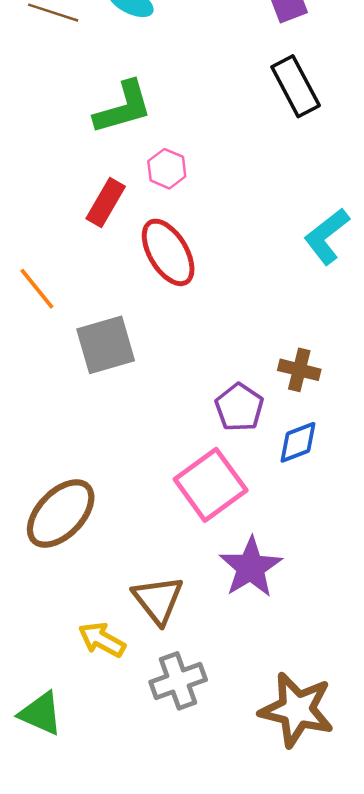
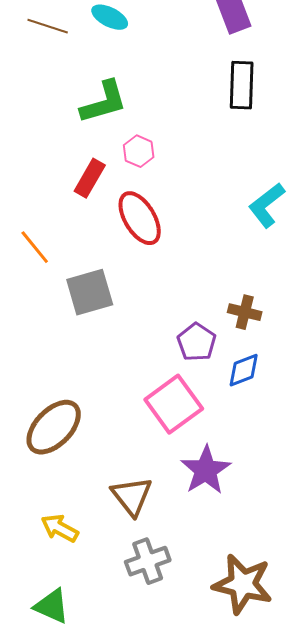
black rectangle: (296, 86) -> (242, 85), turned 30
yellow arrow: (102, 640) -> (60, 528), moved
green triangle: (41, 713) -> (52, 606), moved

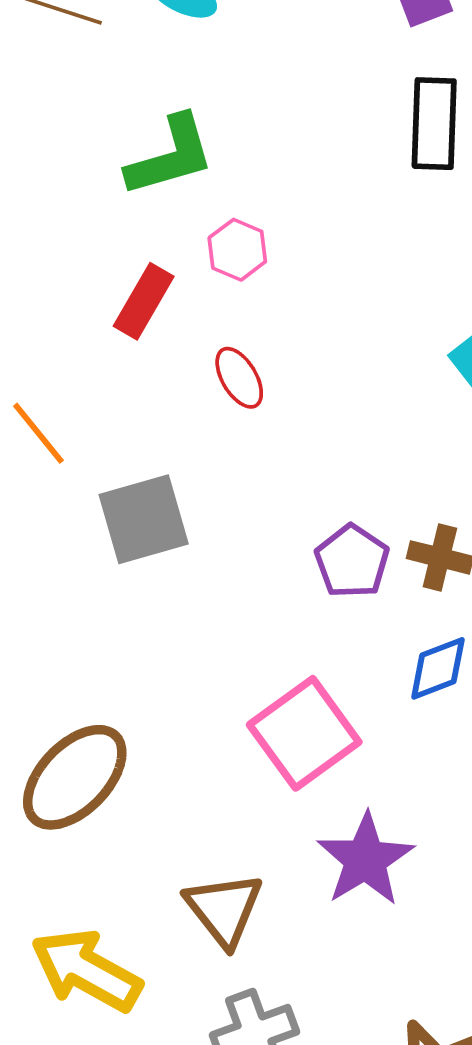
red ellipse: (140, 218) -> (239, 378), size x0.6
purple pentagon: (197, 342) -> (352, 561), moved
yellow arrow: (60, 528) -> (86, 970), size x1.5

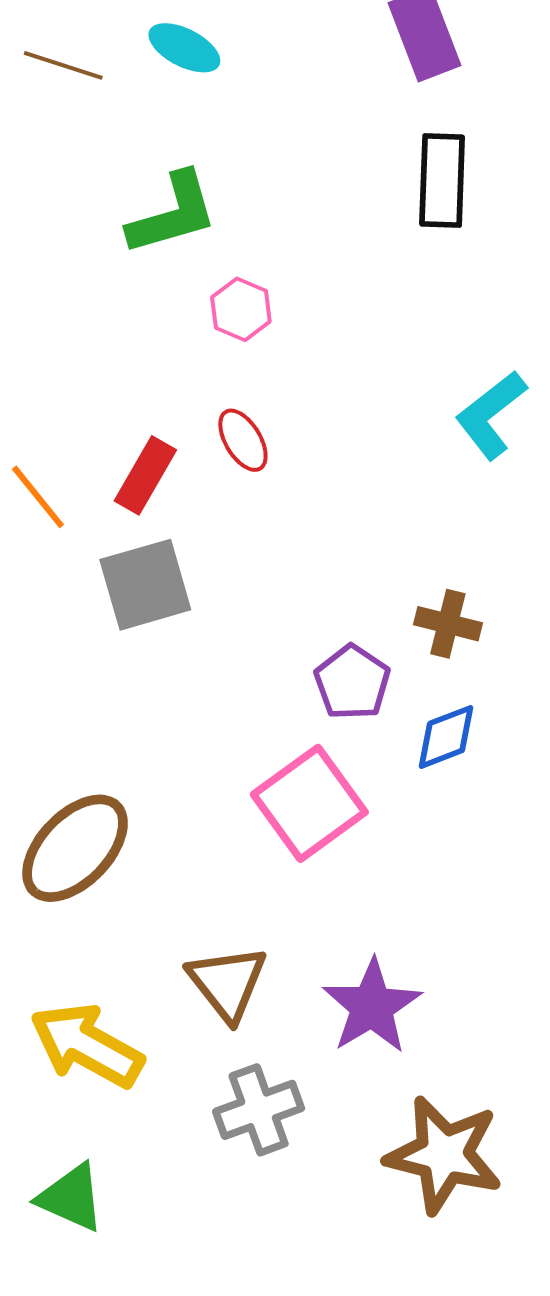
red rectangle: (144, 301) -> (145, 475), moved
purple pentagon: (352, 561) -> (352, 682), moved
purple star: (365, 859) -> (372, 1006), moved

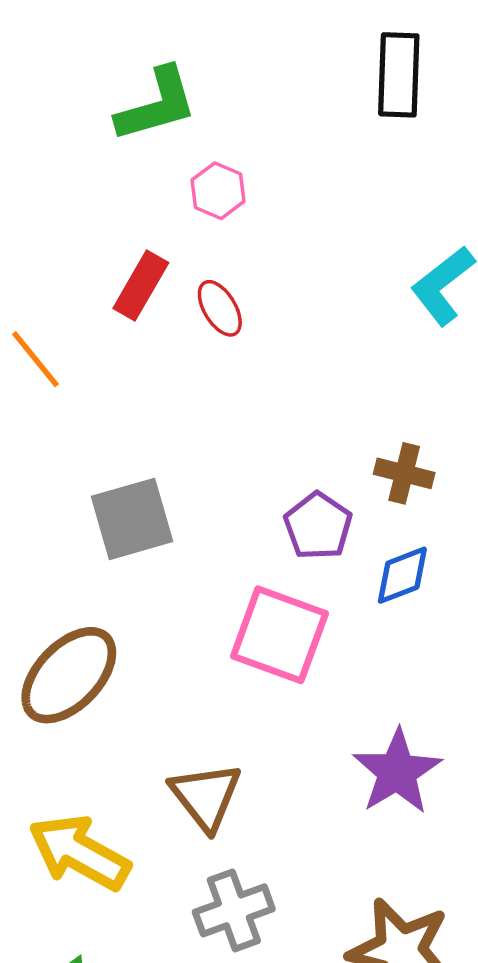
red rectangle: (145, 475) -> (141, 286), moved
gray square: (145, 585) -> (132, 519), moved
pink square: (309, 803) -> (279, 635), turned -34
purple star: (372, 1006) -> (397, 772), moved

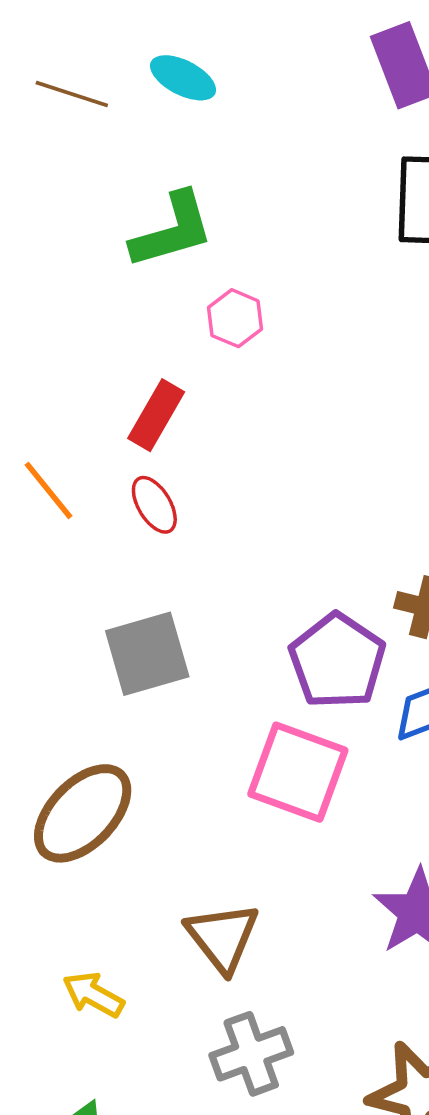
red ellipse: (220, 308) -> (154, 505), moved
purple pentagon: (318, 526) -> (337, 661), size x1.4
yellow arrow: (79, 853) -> (93, 995), size x0.6

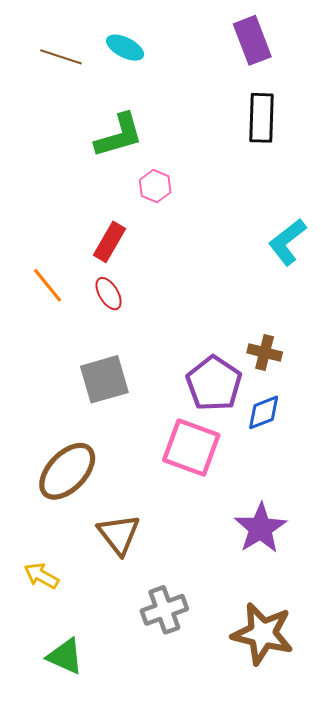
brown triangle: (223, 937) -> (119, 534), moved
yellow arrow: (93, 995) -> (41, 576), moved

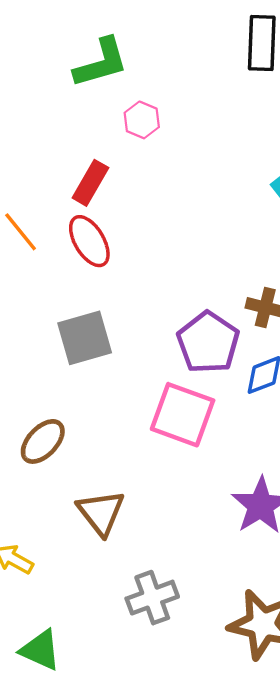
red ellipse: (109, 294) -> (89, 241), size x1.4
brown ellipse: (67, 471) -> (43, 441), size x0.7

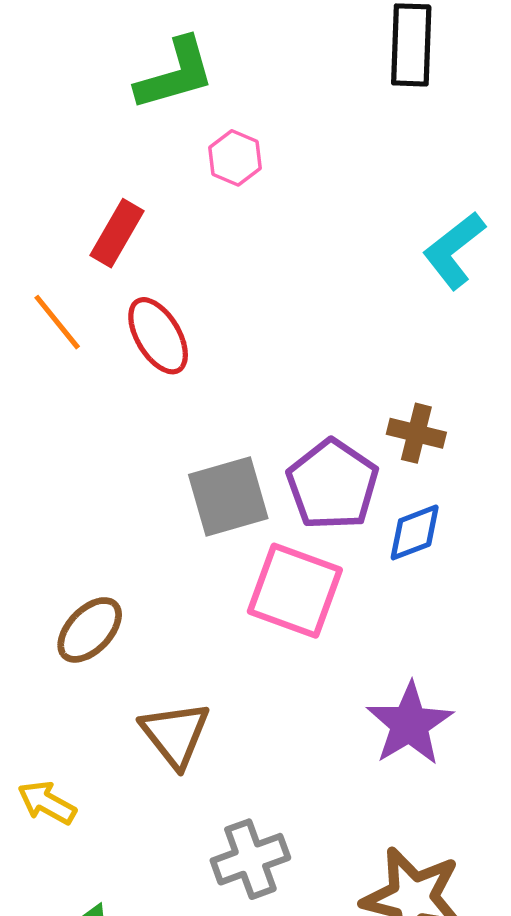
red rectangle: (90, 183) -> (117, 233), moved
gray square: (85, 338) -> (228, 497), moved

